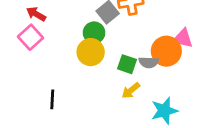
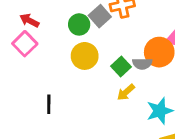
green circle: (94, 33) -> (79, 24), moved
green square: (127, 64) -> (121, 66), turned 30

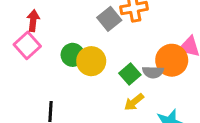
red arrow: (29, 21) -> (33, 21), turned 66
green circle: (79, 24) -> (73, 55), moved

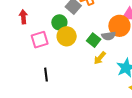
pink square: (27, 45) -> (40, 40), moved, turned 36
green circle: (73, 55) -> (59, 22), moved

